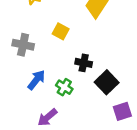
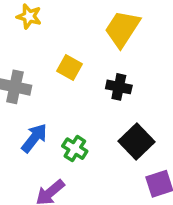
black cross: (84, 63) -> (119, 87), moved

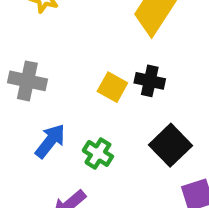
yellow square: (70, 68) -> (112, 87), moved

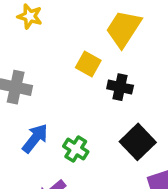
yellow square: (112, 87) -> (88, 64), moved

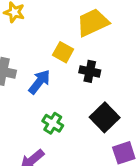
yellow trapezoid: (124, 29) -> (93, 23), turned 32
blue arrow: (35, 138) -> (39, 82), moved

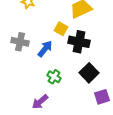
black cross: (90, 71) -> (79, 42), size x1.5

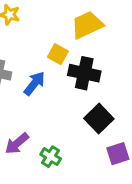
green cross: (54, 77) -> (51, 157), moved
purple arrow: (40, 102) -> (17, 143), moved

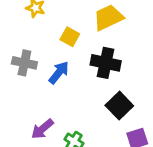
yellow square: (58, 54) -> (70, 37), moved

